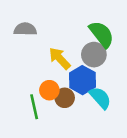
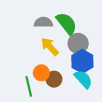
gray semicircle: (25, 29) -> (43, 22), moved
green semicircle: (101, 34) -> (67, 23), moved
blue hexagon: (82, 80) -> (82, 61), moved

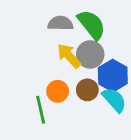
gray circle: (78, 43) -> (90, 54), moved
brown circle: (54, 79) -> (87, 90), moved

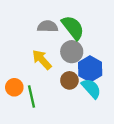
yellow arrow: (69, 56) -> (42, 60), moved
orange circle: (58, 91) -> (14, 87), moved

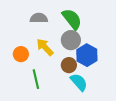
gray semicircle: (48, 26) -> (39, 18), moved
orange circle: (14, 87) -> (21, 54), moved
cyan semicircle: (91, 88) -> (79, 82), moved

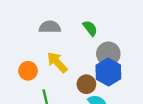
green semicircle: (72, 19) -> (90, 28), size x0.6
gray circle: (71, 40) -> (108, 54), moved

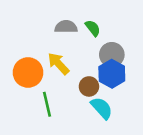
gray semicircle: (50, 27) -> (66, 27), moved
orange circle: (28, 71) -> (28, 72), size x1.5

